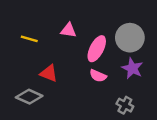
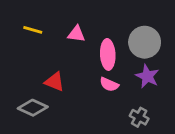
yellow line: (29, 39) -> (33, 30), moved
pink ellipse: (97, 49) -> (108, 54), turned -30

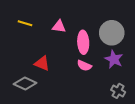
gray cross: (139, 117) -> (118, 91), moved

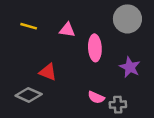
gray circle: (112, 33) -> (127, 19), moved
pink semicircle: (84, 66) -> (96, 97), moved
gray cross: (118, 91) -> (118, 105), moved, turned -32

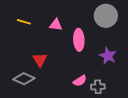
red triangle: (48, 72) -> (40, 60), turned 35
pink semicircle: (96, 97) -> (80, 81), turned -56

